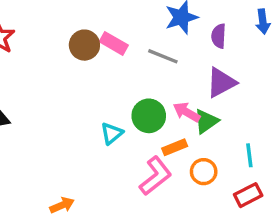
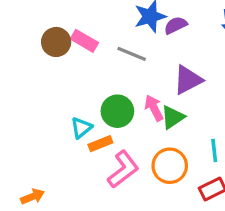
purple semicircle: (219, 36) -> (176, 25), moved, turned 60
pink arrow: (187, 112) -> (154, 108), turned 32
orange rectangle: (175, 147) -> (100, 144), moved
orange circle: (204, 172) -> (170, 166), size x1.4

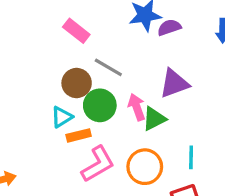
brown circle: (56, 42) -> (77, 83), moved
gray line: (132, 54) -> (108, 67), moved

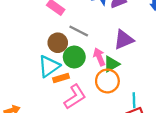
cyan triangle: (62, 117) -> (49, 66), size x1.5
cyan line: (191, 157) -> (134, 100), moved
orange circle: (145, 167) -> (107, 81), moved

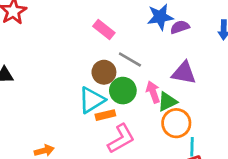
purple triangle: (124, 40) -> (184, 73), turned 30
orange circle: (107, 81) -> (176, 123), moved

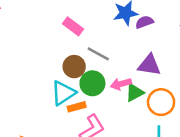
pink arrow: (153, 92) -> (121, 84), turned -84
orange circle: (176, 123) -> (161, 102), moved

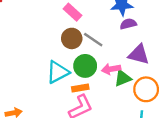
purple semicircle: (144, 22) -> (128, 24), moved
brown circle: (74, 67) -> (72, 38), moved
orange rectangle: (77, 107) -> (80, 88), moved

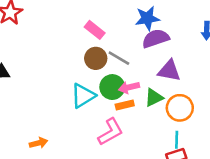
purple semicircle: (128, 24) -> (156, 38), size x1.5
pink arrow: (111, 69) -> (129, 87), moved
orange rectangle: (80, 88) -> (125, 105), moved

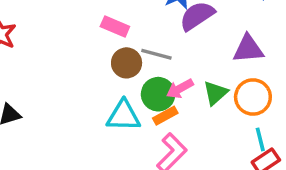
purple triangle: (169, 71) -> (248, 49), moved
cyan triangle: (83, 96) -> (123, 116), turned 48
orange rectangle: (125, 105) -> (165, 116), moved

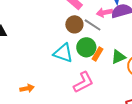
pink arrow: (180, 89) -> (104, 13), moved
orange rectangle: (165, 116) -> (98, 54), moved, turned -48

